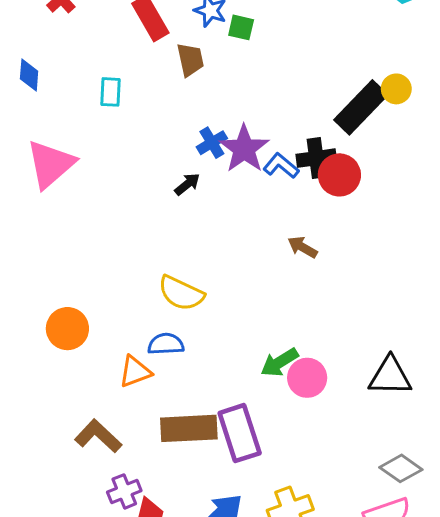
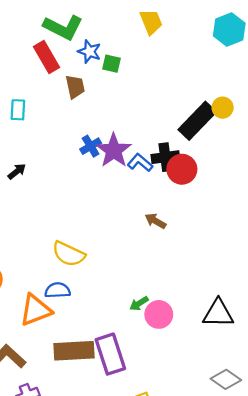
black arrow: (187, 184) -> (17, 171), moved
green arrow: (279, 362) -> (139, 303), size x0.7
orange triangle: (135, 372) -> (36, 310), size x1.4

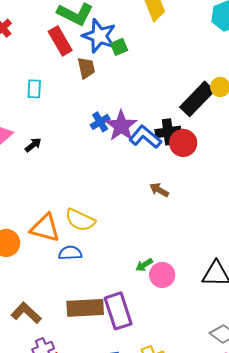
blue star: (89, 51) -> (99, 36), size x1.6
green square: (111, 64) -> (119, 47), turned -36
blue L-shape: (140, 163) -> (145, 137), size x1.4
orange triangle: (36, 310) -> (45, 228), moved, turned 36

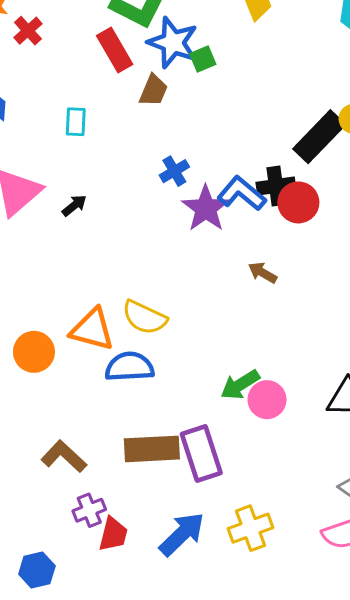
brown trapezoid: (86, 68) -> (153, 90), turned 35
purple star: (121, 126) -> (206, 208), moved
blue semicircle: (70, 253) -> (130, 367), size x1.4
green arrow: (144, 265) -> (240, 385), size x1.5

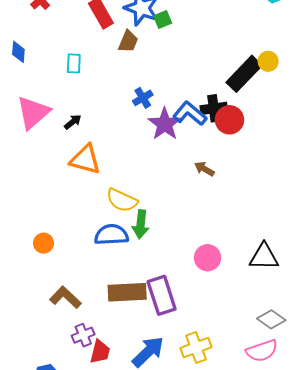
orange triangle: (92, 329) -> (85, 160), moved
orange circle: (34, 352) -> (44, 243), moved, size x0.7
green arrow: (240, 385) -> (141, 224), moved, turned -52

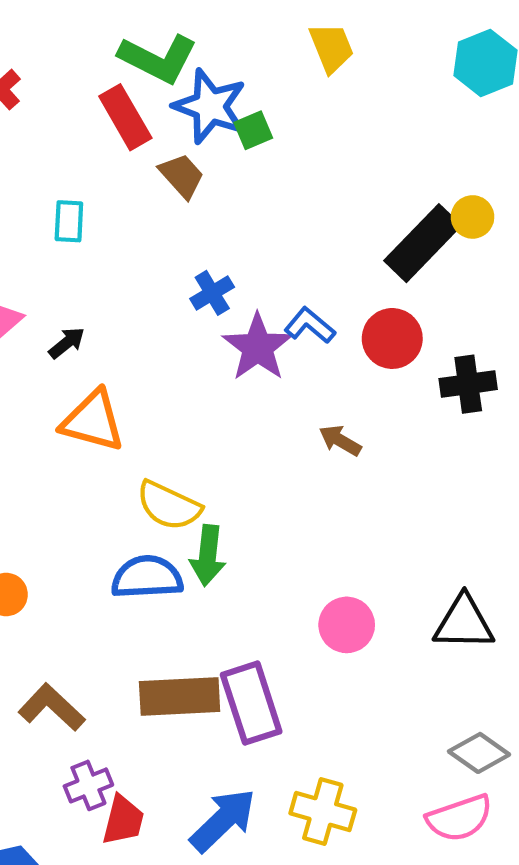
brown trapezoid: (128, 41) -> (182, 176), turned -65
black cross: (214, 108) -> (468, 384), moved
blue L-shape: (190, 114) -> (310, 325), size x0.7
yellow cross: (196, 348) -> (323, 811), turned 36

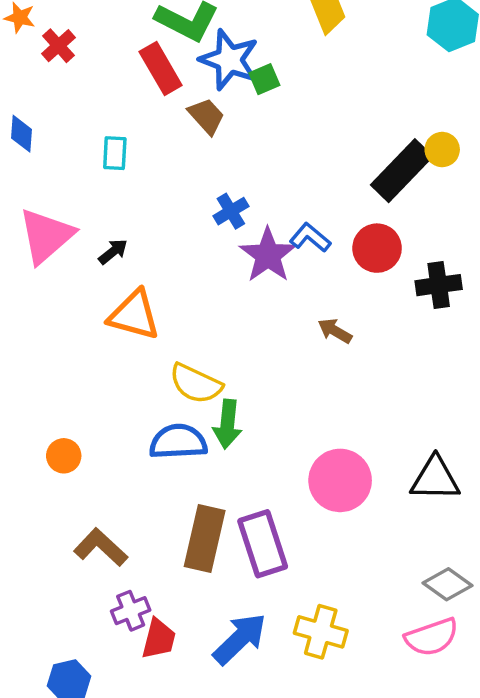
pink circle: (347, 625) -> (340, 480), size x1.4
brown rectangle: (180, 696) -> (205, 539), turned -74

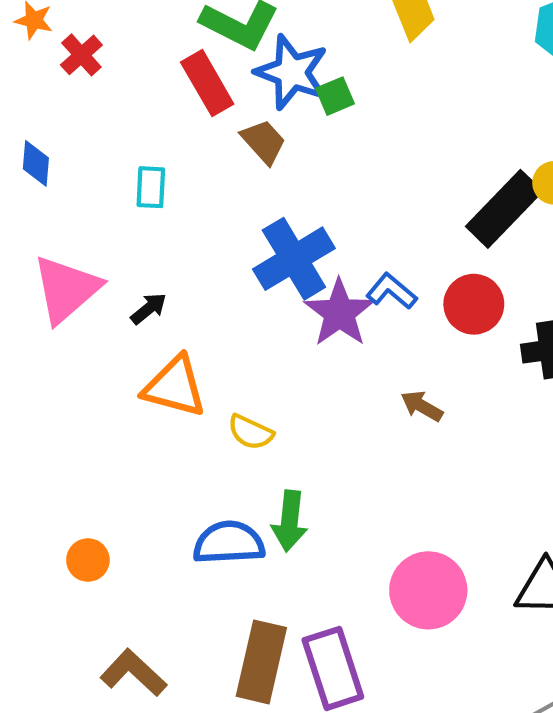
blue cross: (231, 211) -> (294, 259), size x1.8
yellow semicircle: (196, 384) -> (251, 432), moved, size x0.7

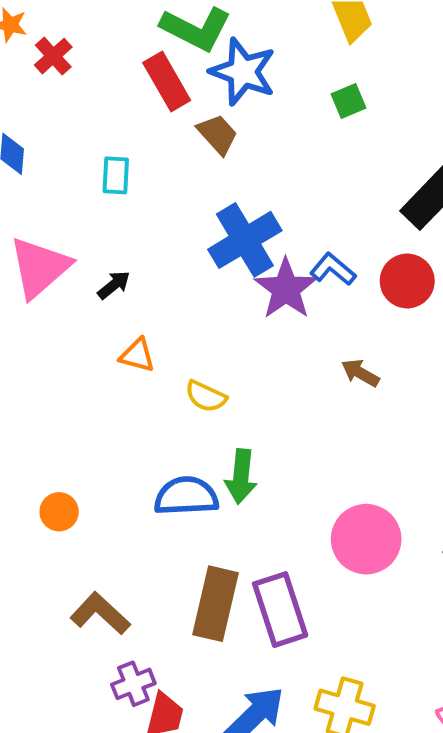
green square: (335, 96) -> (349, 101), moved
orange triangle: (175, 387) -> (137, 355), size x0.6

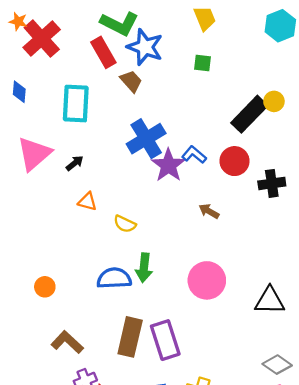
red cross: (53, 56) -> (42, 39), size x1.8
green square: (349, 101) -> (203, 63), turned 30
cyan rectangle: (116, 175) -> (76, 104), size x1.8
pink circle: (366, 539) -> (207, 280), moved

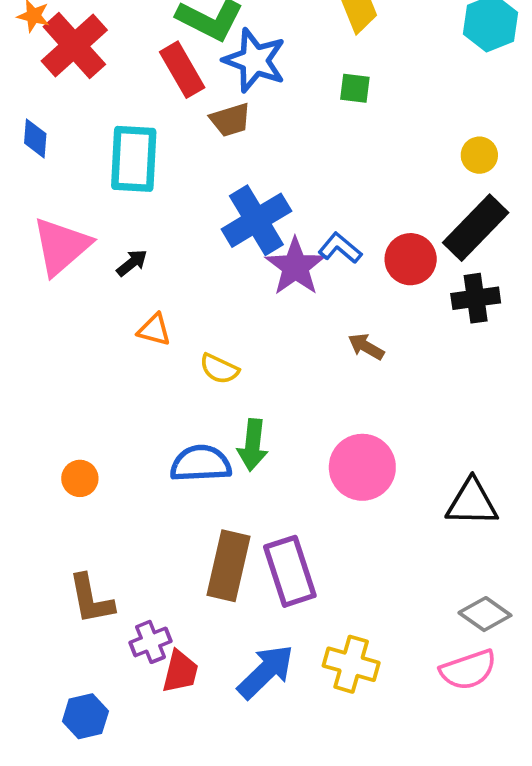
brown trapezoid: (131, 81) -> (230, 120), turned 115
black rectangle: (249, 114) -> (476, 228), moved
brown L-shape: (67, 342) -> (91, 599), moved, turned -144

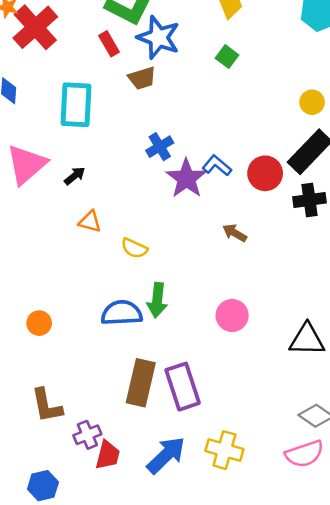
red rectangle: (182, 70) -> (109, 44), size x0.7
green square: (355, 88) -> (227, 57), turned 30
blue cross: (256, 220) -> (160, 147), size x0.6
pink circle: (362, 467) -> (232, 315), size x0.7

